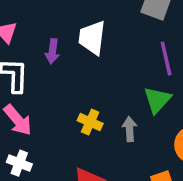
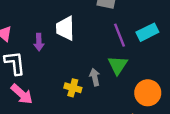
gray arrow: (130, 129) -> (95, 77), moved

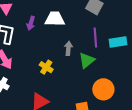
white trapezoid: (65, 28) -> (55, 19), turned 75
gray arrow: (95, 77) -> (68, 48), moved

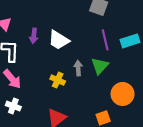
white trapezoid: (55, 19) -> (59, 40), moved, turned -140
gray arrow: (68, 48) -> (78, 68), moved

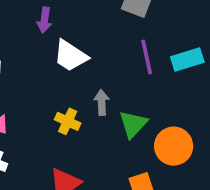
purple arrow: (34, 36) -> (44, 20), moved
green triangle: (100, 66) -> (133, 124), moved

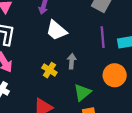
green triangle: (133, 124) -> (82, 92), moved
orange circle: (174, 146) -> (115, 75), moved

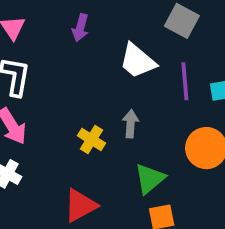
white trapezoid: (56, 30) -> (137, 61), moved

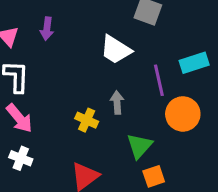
purple arrow: (80, 28) -> (47, 29), moved
purple line: (185, 81) -> (159, 80), moved

